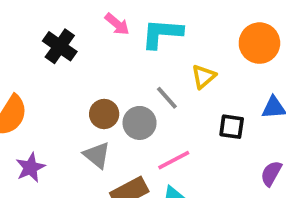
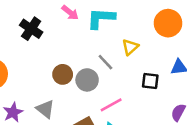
gray triangle: (97, 155) -> (45, 109), moved

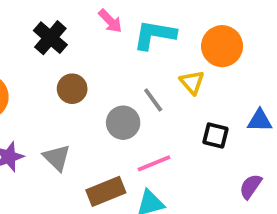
orange circle: (168, 23) -> (222, 46), moved
yellow triangle: (130, 47) -> (192, 82), turned -36
brown circle: (63, 74) -> (72, 89), moved

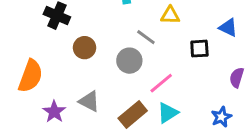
yellow triangle: (192, 82) -> (170, 15), turned -30
blue triangle: (260, 121) -> (228, 27), turned 42

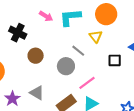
yellow triangle: (170, 15) -> (96, 37), turned 48

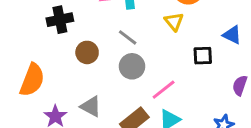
black cross: (18, 33) -> (60, 20), turned -36
gray line: (78, 51) -> (128, 37), moved

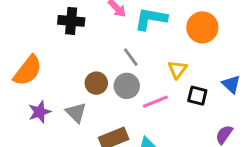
yellow triangle: (174, 22) -> (177, 69), moved
brown circle: (87, 52) -> (96, 83), moved
pink line: (164, 90) -> (155, 102), moved

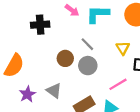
brown circle: (96, 83) -> (65, 58), moved
pink line: (155, 102) -> (118, 84), moved

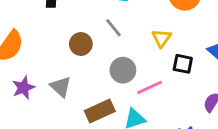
gray circle: (88, 66) -> (123, 70), moved

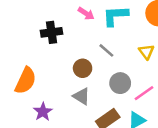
gray triangle: (61, 87) -> (81, 96), moved

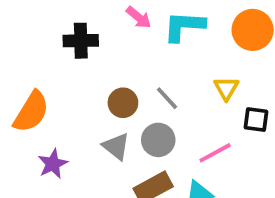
gray line: (106, 50) -> (167, 98), moved
gray circle: (120, 83) -> (158, 140), moved

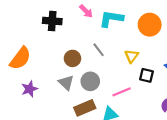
gray line: (167, 98) -> (99, 50), moved

